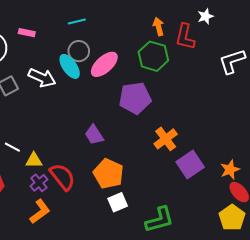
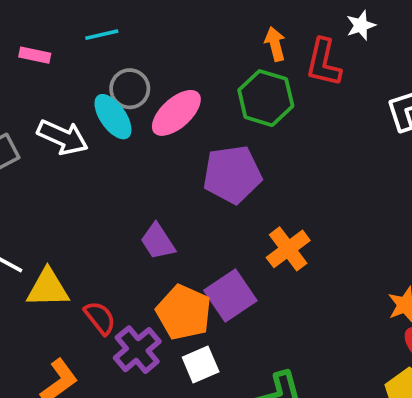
cyan line: (77, 21) -> (102, 35), moved
yellow triangle: (34, 160) -> (48, 288), size x1.4
purple square: (190, 164) -> (230, 296), moved
red semicircle: (62, 177) -> (100, 318), size x0.7
purple cross: (39, 183) -> (137, 350), moved, size x1.4

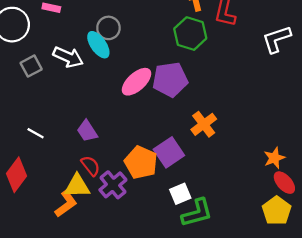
pink ellipse: (176, 113) -> (136, 82), moved
purple trapezoid: (158, 242) -> (87, 131), moved
yellow triangle: (48, 288) -> (77, 186), moved
white square: (201, 364) -> (180, 194), moved

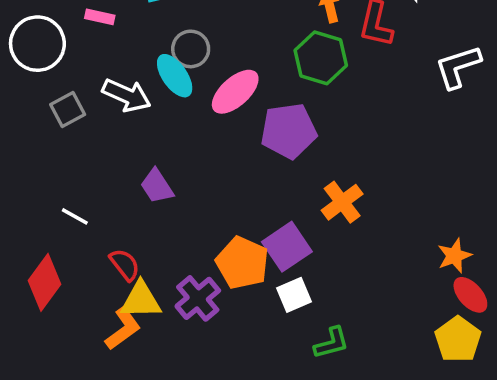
pink ellipse: (136, 82) -> (235, 92), moved
purple trapezoid: (87, 131) -> (157, 186), moved
red semicircle: (91, 166) -> (125, 265), moved
white square: (180, 194) -> (294, 295), moved
green L-shape: (197, 213) -> (331, 343), size x0.7

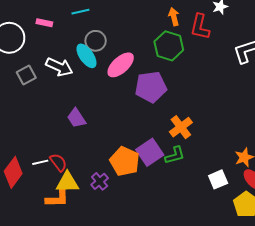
white line: (75, 216) -> (40, 162), moved, turned -42
white square: (294, 295) -> (218, 179), moved
purple cross: (198, 298) -> (100, 181), size x0.7
orange L-shape: (123, 329) -> (57, 198), turned 35
green L-shape: (331, 343) -> (175, 155), moved

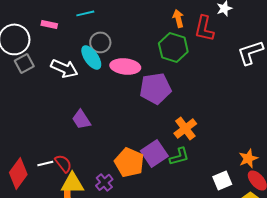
pink ellipse: (121, 65) -> (125, 66), turned 48
gray square: (26, 75) -> (24, 63), moved

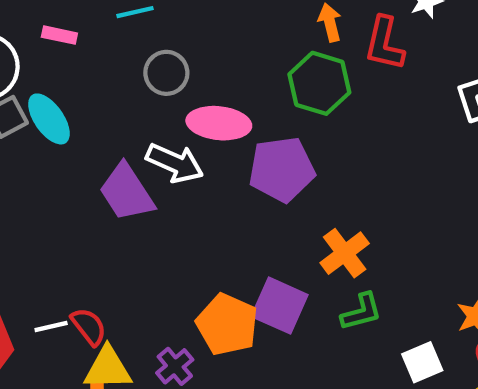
cyan ellipse: (91, 57) -> (49, 119), moved
white arrow: (64, 68) -> (175, 163), moved
purple trapezoid: (81, 119) -> (127, 192), moved, size x1.4
purple square: (154, 153) -> (280, 306), turned -32
green L-shape: (179, 156) -> (361, 312), moved

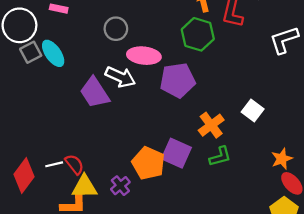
white square: (422, 362) -> (253, 111), moved, turned -30

